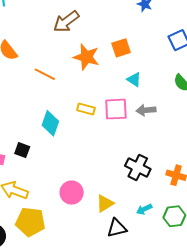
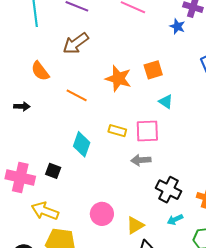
brown arrow: (66, 22) -> (76, 43), moved
gray arrow: (146, 110) -> (141, 160), moved
cyan arrow: (144, 209) -> (175, 219), moved

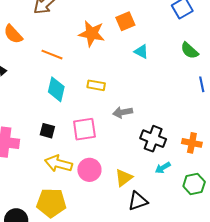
pink square: (147, 131) -> (84, 129), moved
cyan diamond: (82, 144) -> (56, 89), moved
black square: (53, 171) -> (47, 131), moved
yellow arrow: (45, 211) -> (58, 164), moved

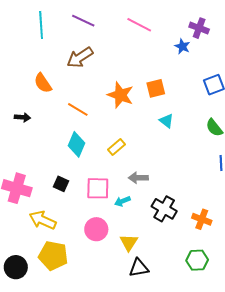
yellow rectangle: (96, 85) -> (116, 147), turned -60
yellow arrow: (58, 164) -> (43, 220), moved
cyan arrow: (163, 168) -> (122, 201), moved
yellow triangle: (124, 178) -> (129, 242), turned -30

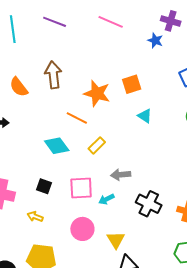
brown arrow: (80, 57) -> (53, 75), moved, turned 120
orange line: (78, 109) -> (77, 118), moved
cyan diamond: (77, 144) -> (57, 146), turned -55
yellow arrow: (43, 220) -> (35, 217), moved, size x0.6

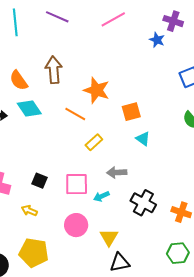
pink line: (111, 22) -> (113, 19), turned -55
orange square: (132, 84) -> (131, 112), moved
cyan triangle: (145, 116) -> (143, 139), moved
cyan diamond: (57, 146) -> (29, 109), moved

